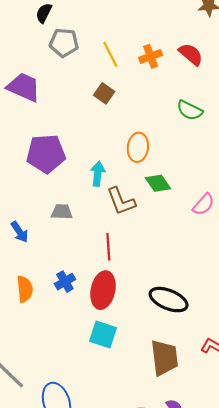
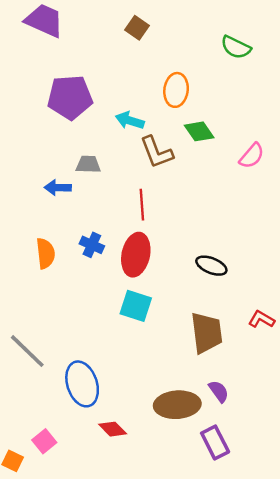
cyan arrow: (98, 174) -> (130, 120), turned -80
blue arrow: (19, 232) -> (58, 188), moved, turned 125
blue cross: (65, 282) -> (92, 245), turned -36
black ellipse: (169, 300) -> (211, 266), size x0.7

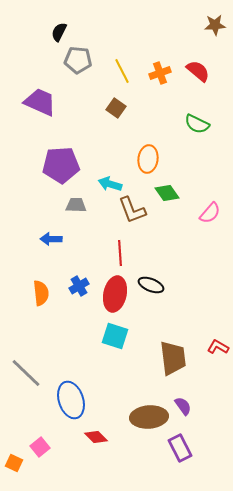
gray trapezoid: (88, 164) -> (76, 205), moved
blue cross: (92, 245) -> (79, 286), turned 36
black ellipse: (211, 266) -> (151, 285), moved

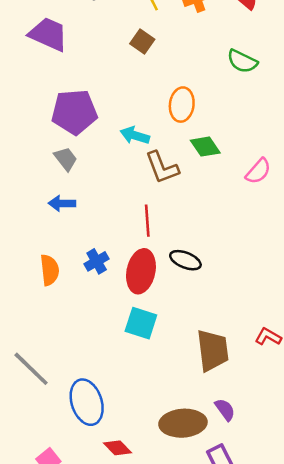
gray trapezoid: (76, 205) -> (66, 159), moved, turned 50

